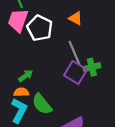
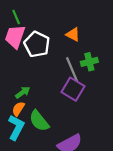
green cross: (92, 67) -> (89, 62), moved
orange semicircle: (21, 92) -> (18, 109), turned -56

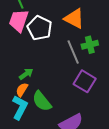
orange triangle: (73, 34) -> (74, 19), size x1.5
purple square: (73, 89) -> (85, 81), moved

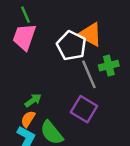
white pentagon: (40, 28) -> (72, 46), moved
purple square: (85, 81) -> (84, 109), moved

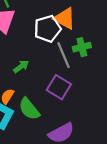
white pentagon: (72, 46) -> (47, 29), turned 30
green arrow: (33, 100) -> (21, 67), moved

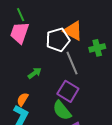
green cross: (82, 47) -> (97, 48), moved
green semicircle: (29, 109) -> (62, 110), moved

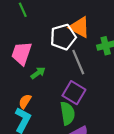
pink trapezoid: (20, 33) -> (22, 53), moved
green semicircle: (62, 110) -> (67, 113), turned -150

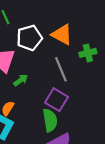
white pentagon: (63, 37) -> (29, 38), moved

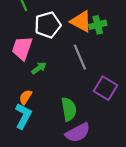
green cross: (88, 53) -> (98, 25), moved
purple square: (57, 100) -> (105, 88), moved

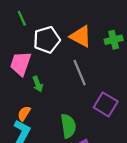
green cross: (98, 25) -> (114, 40), moved
green arrow: (39, 68) -> (38, 84), turned 104

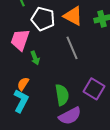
white pentagon: (47, 40) -> (43, 19), turned 30
purple square: (106, 104) -> (94, 89), moved

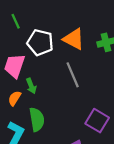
orange semicircle: (23, 84) -> (14, 98), moved
green semicircle: (62, 95) -> (37, 119), moved

